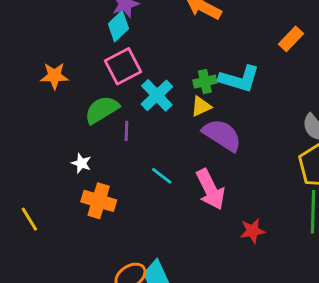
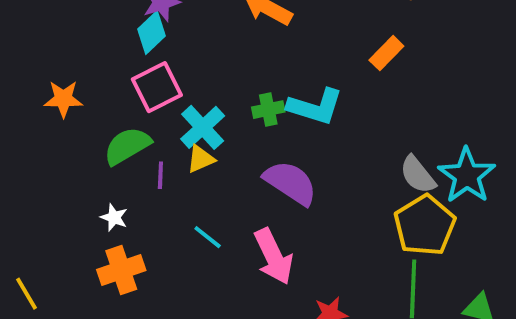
yellow triangle: (201, 106) -> (201, 159), moved
white star: (81, 163) -> (114, 217), moved
orange cross: (99, 201) -> (121, 270), turned -36

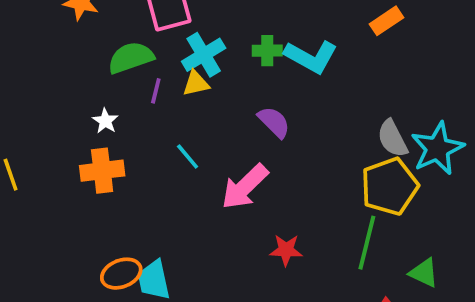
purple semicircle: (291, 183) -> (274, 122), size x0.7
pink arrow: (274, 256) -> (245, 187), turned 60

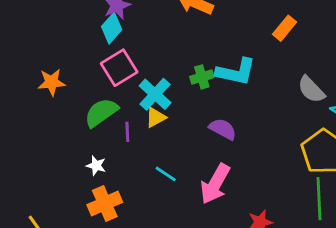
gray semicircle: (392, 139) -> (311, 89), moved

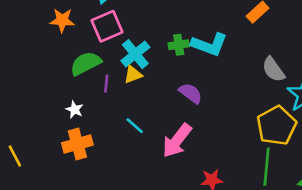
orange star: (52, 82) -> (62, 20), moved

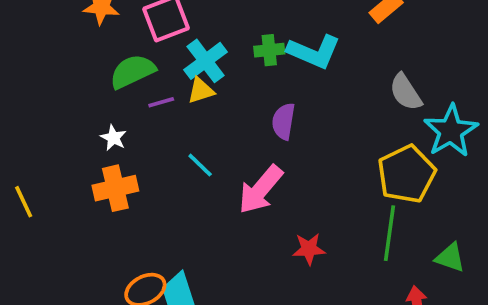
purple line: (106, 84) -> (161, 102), turned 66
purple semicircle: (191, 93) -> (283, 121), turned -120

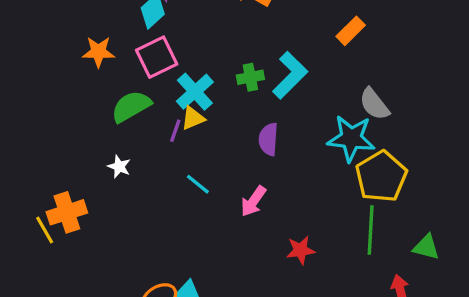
cyan L-shape: (314, 52) -> (290, 75), turned -63
purple line: (161, 102) -> (175, 131), moved, turned -50
cyan star: (451, 131) -> (351, 138), moved, turned -30
orange cross: (115, 188) -> (67, 212), moved
pink arrow: (261, 189) -> (253, 201), size x0.7

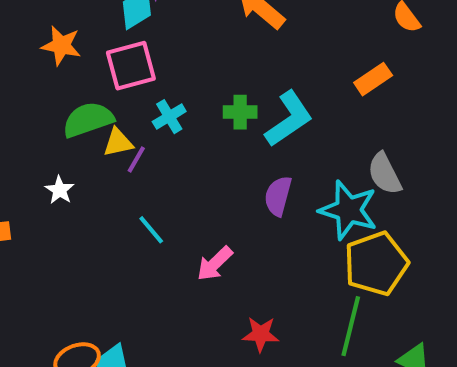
cyan cross: (195, 92) -> (169, 117), size x0.7
yellow triangle: (193, 118) -> (118, 142), moved
purple semicircle: (268, 139) -> (278, 196), moved

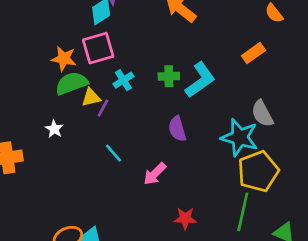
orange star: (61, 46) -> (64, 59), moved
purple semicircle: (278, 196) -> (177, 129), moved, turned -30

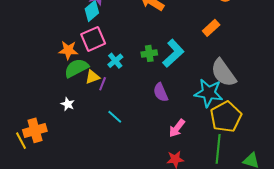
gray semicircle: (262, 114) -> (223, 73), size x1.4
pink arrow: (155, 174) -> (177, 128), moved

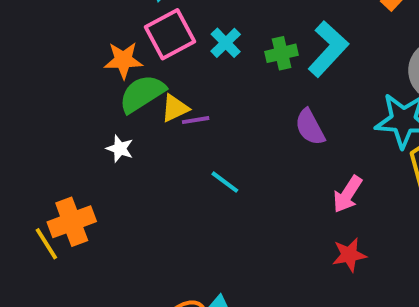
cyan cross: (115, 61) -> (226, 43), moved
purple line: (103, 84) -> (196, 120), turned 64
white star: (68, 104) -> (120, 149), moved

